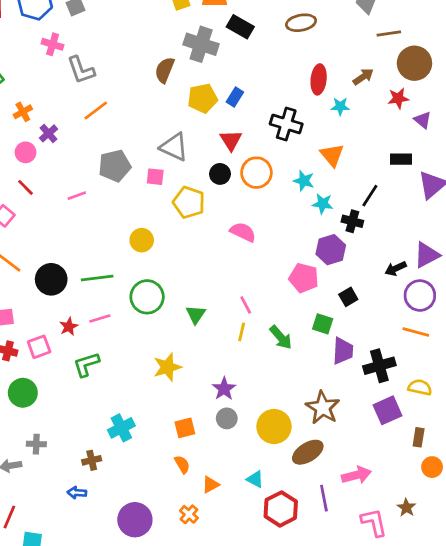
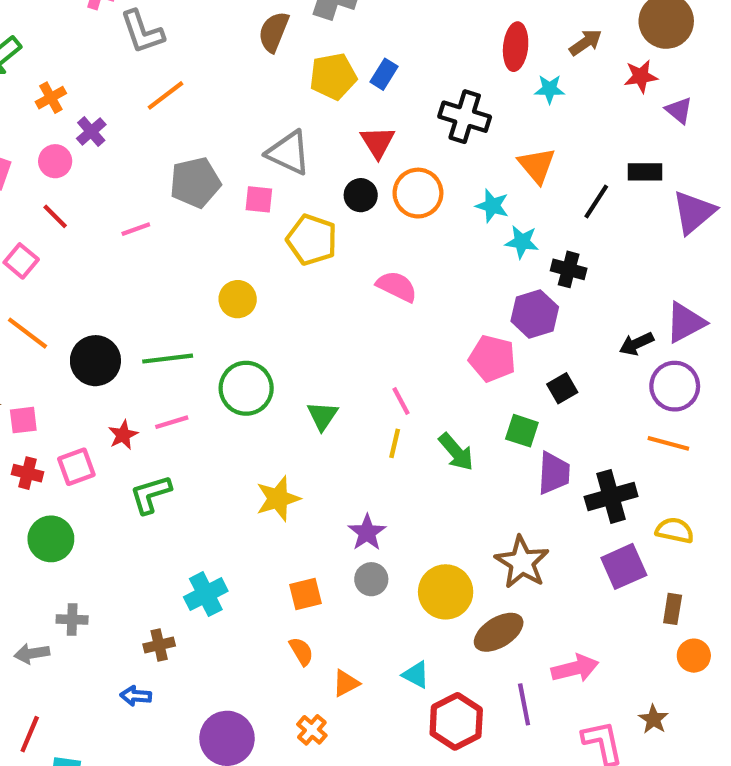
black line: (370, 196) -> (596, 202), moved

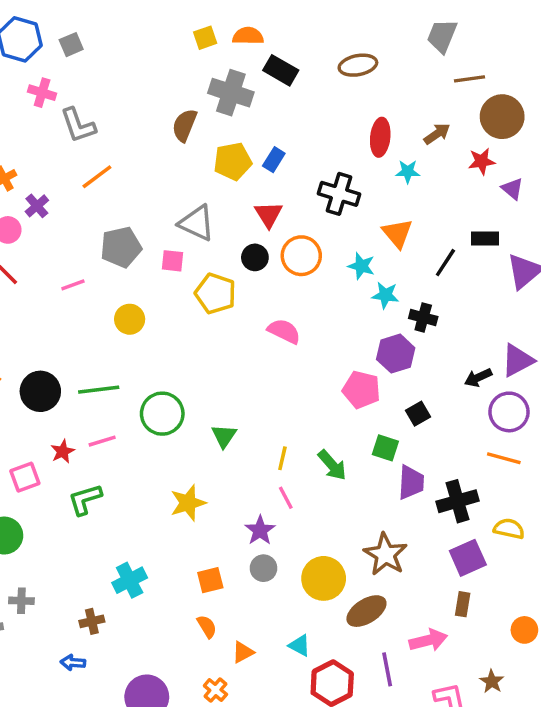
yellow circle: (238, 299) -> (130, 319), moved
pink line: (401, 401) -> (286, 498), moved
brown rectangle: (673, 609) -> (463, 604), moved

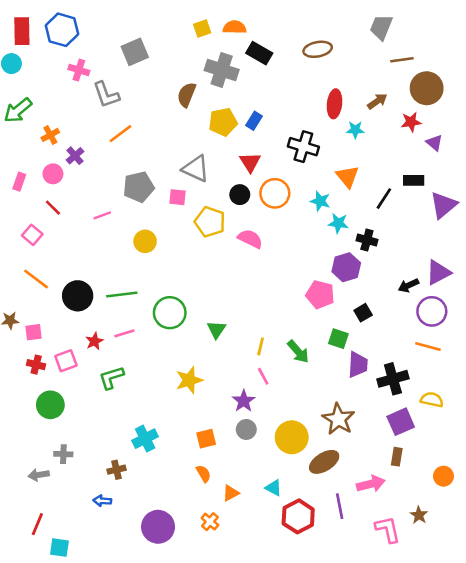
gray square: (71, 45) -> (135, 52), moved, size x1.5
pink semicircle: (284, 331) -> (250, 239), moved

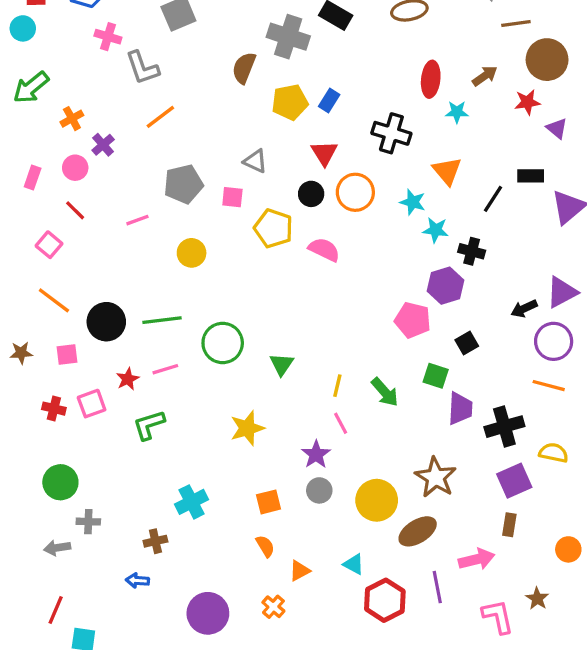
gray triangle: (196, 169) -> (255, 161), size x0.7
pink square: (33, 332) -> (67, 354), moved
green circle: (50, 405) -> (60, 482), moved

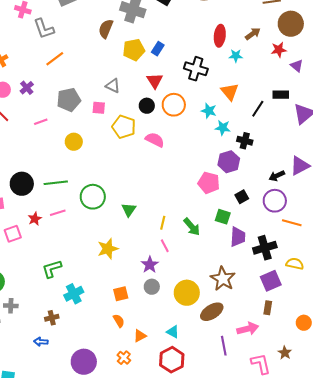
purple cross: (103, 145) -> (27, 88), moved
purple circle: (554, 341) -> (275, 201), moved
green L-shape: (149, 425) -> (52, 269), moved
red hexagon: (385, 600) -> (172, 360), moved

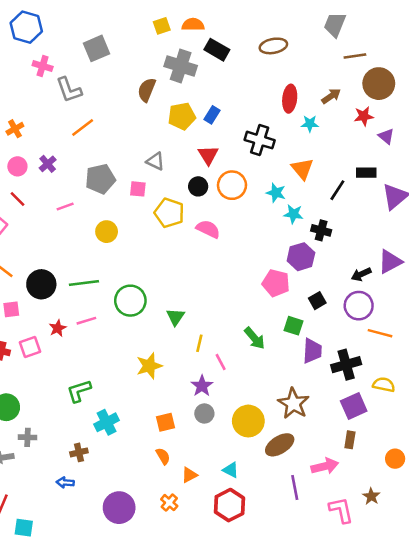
yellow line: (163, 223) -> (199, 343), moved

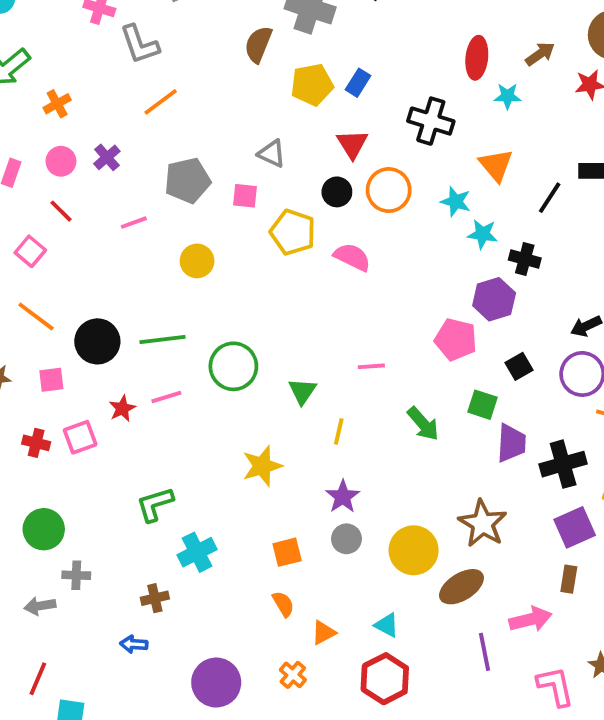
pink line: (221, 362) -> (371, 366), moved, turned -66

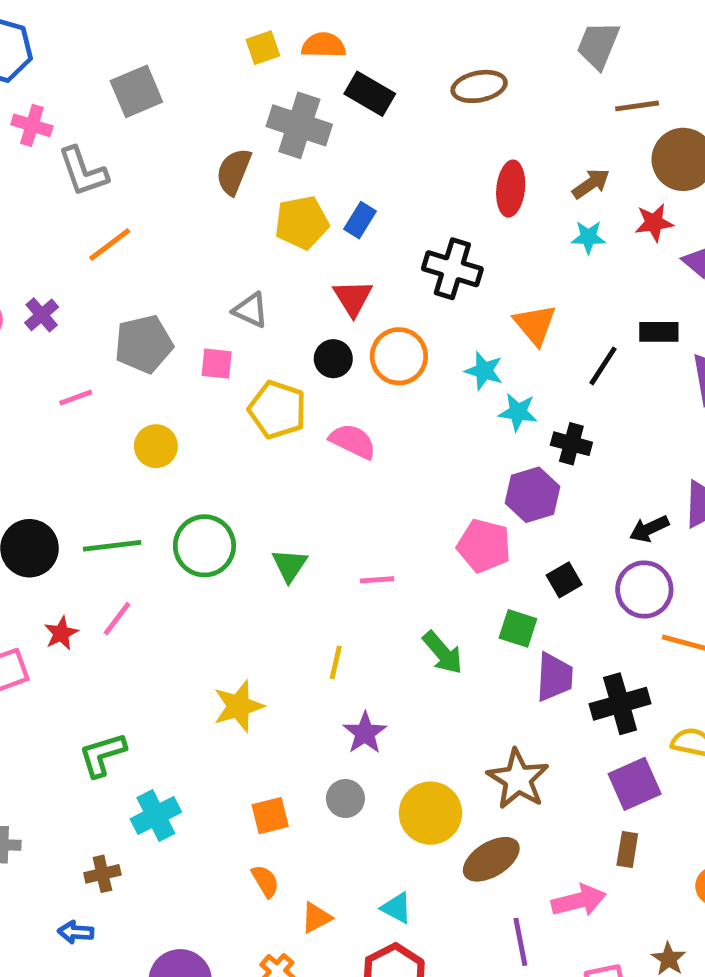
cyan star: (507, 96) -> (588, 237), moved
green circle: (233, 366) -> (204, 546), moved
green triangle: (302, 391) -> (290, 565), moved
pink line: (166, 397) -> (117, 619), turned -36
purple star: (343, 497) -> (365, 733), moved

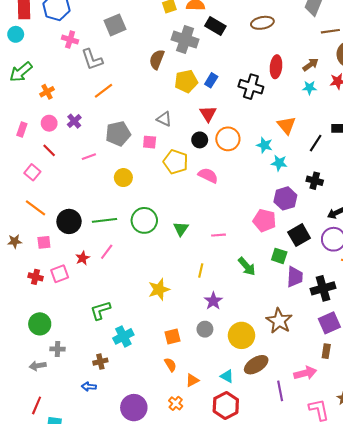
black cross: (452, 269) -> (251, 87), moved
black cross: (571, 444) -> (315, 181), moved
black square: (564, 580) -> (299, 235), size x1.5
brown ellipse: (491, 859) -> (256, 365), moved

